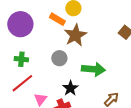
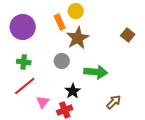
orange rectangle: (57, 19) -> (60, 22), turned 35

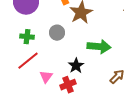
gray circle: (62, 61) -> (57, 33), moved

